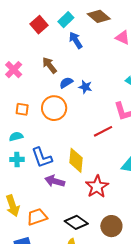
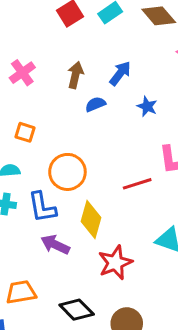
blue arrow: (76, 40) -> (120, 73), moved, turned 60
brown arrow: (50, 65) -> (75, 75), turned 42
blue star: (85, 87) -> (147, 106), moved
orange circle: (54, 108) -> (67, 172), moved

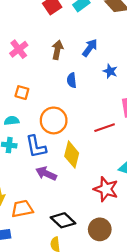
blue semicircle: (95, 104) -> (72, 80), moved, turned -72
red star: (115, 263) -> (106, 189), moved, turned -30

